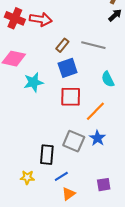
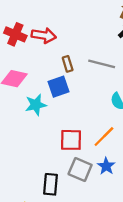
brown rectangle: (62, 45) -> (68, 64), turned -56
blue square: (68, 68) -> (59, 87), moved
red square: (71, 97) -> (71, 140), moved

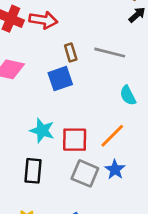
cyan star: (36, 105) -> (42, 131), moved, turned 30
black rectangle: (51, 184) -> (33, 171), moved

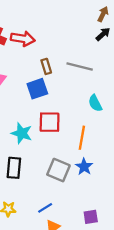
orange line: (112, 136) -> (82, 138), turned -35
red square: (75, 140) -> (50, 122), moved

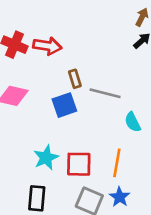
gray line: (80, 66) -> (105, 93), moved
red square: (50, 122) -> (79, 164), moved
cyan star: (22, 133) -> (46, 158), turned 30

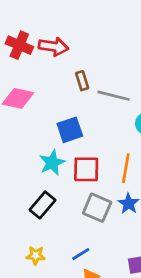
blue square: (64, 105) -> (70, 130), moved
black rectangle: (37, 198) -> (42, 205), turned 35

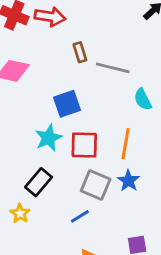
blue line: (81, 254) -> (80, 216), moved
yellow star: (36, 255) -> (20, 214), moved, turned 30

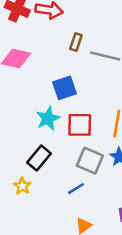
brown rectangle: (80, 52) -> (76, 42), turned 36

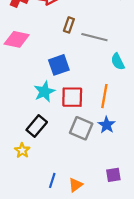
blue line: (76, 189) -> (52, 180), moved, turned -40

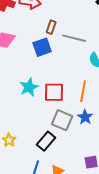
blue square: (59, 65) -> (42, 47), moved
black rectangle: (37, 126) -> (46, 141), moved

